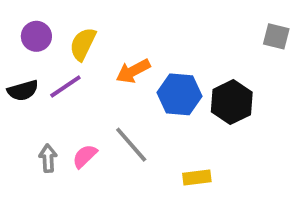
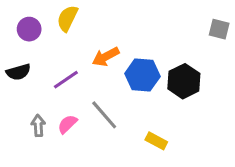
yellow semicircle: (83, 44) -> (67, 18), moved
purple line: (65, 87) -> (66, 80), moved
yellow rectangle: (197, 177) -> (156, 141), turned 35

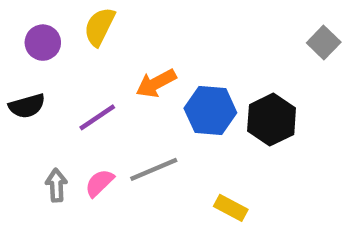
gray square: (219, 29) -> (324, 43), turned 30
gray line: (104, 115) -> (154, 169), turned -72

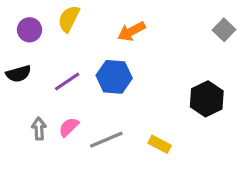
orange arrow: (156, 83) -> (131, 31), moved
blue hexagon: (210, 110) -> (114, 77), moved
black hexagon: (272, 120) -> (207, 99), moved
gray line: (154, 169) -> (106, 140), moved

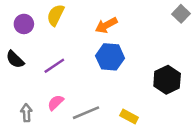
gray square: (224, 30) -> (181, 14), moved
black semicircle: (19, 74) -> (15, 59), turned 60
blue hexagon: (114, 77) -> (110, 57), moved
gray arrow: (39, 129) -> (26, 113), moved

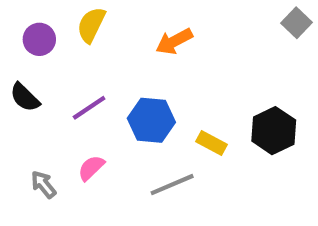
blue hexagon: (110, 57) -> (151, 120), moved
gray arrow: (26, 113) -> (43, 185), turned -36
gray line: (86, 113) -> (172, 185), moved
yellow rectangle: (129, 116) -> (211, 143), moved

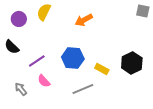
gray square: (297, 23) -> (143, 11), turned -32
purple line: (89, 108) -> (37, 61), moved
pink semicircle: (91, 168) -> (44, 81), turned -88

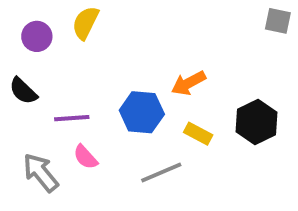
orange arrow: (84, 20) -> (188, 83), moved
purple line: (37, 61) -> (72, 118), turned 30
gray arrow: (21, 89) -> (41, 173), size x1.5

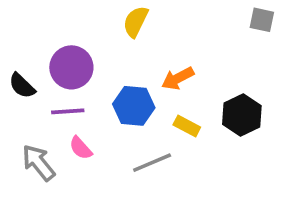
yellow semicircle: (85, 23) -> (136, 22), moved
purple circle: (37, 36) -> (71, 67), moved, size x1.5

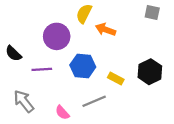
gray square: (262, 20) -> (152, 13), moved
purple circle: (71, 67) -> (57, 36), moved
orange arrow: (178, 78) -> (106, 30), moved, turned 48
pink semicircle: (81, 148) -> (62, 113), moved

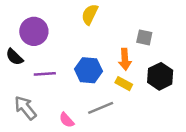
gray square: (152, 13) -> (144, 37), moved
orange arrow: (106, 30) -> (125, 59), moved, turned -114
purple circle: (57, 36) -> (34, 31), moved

